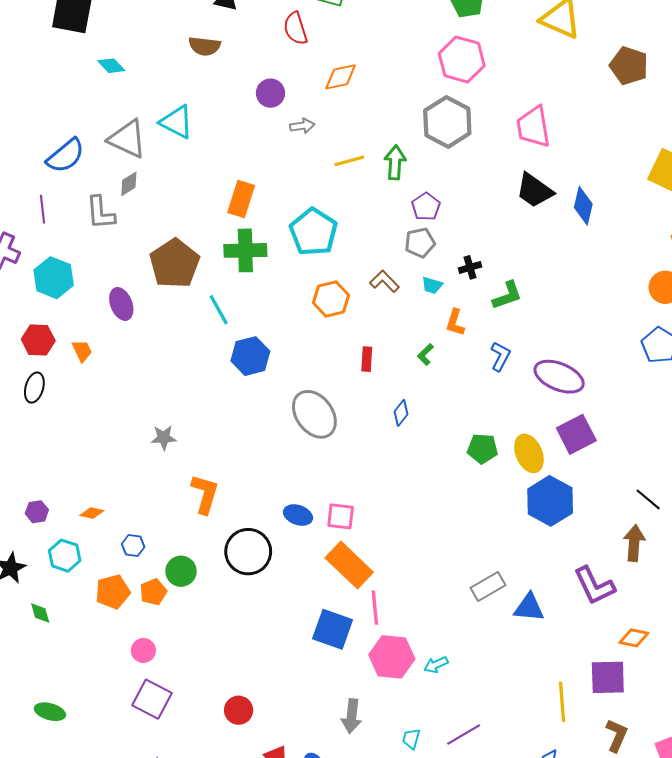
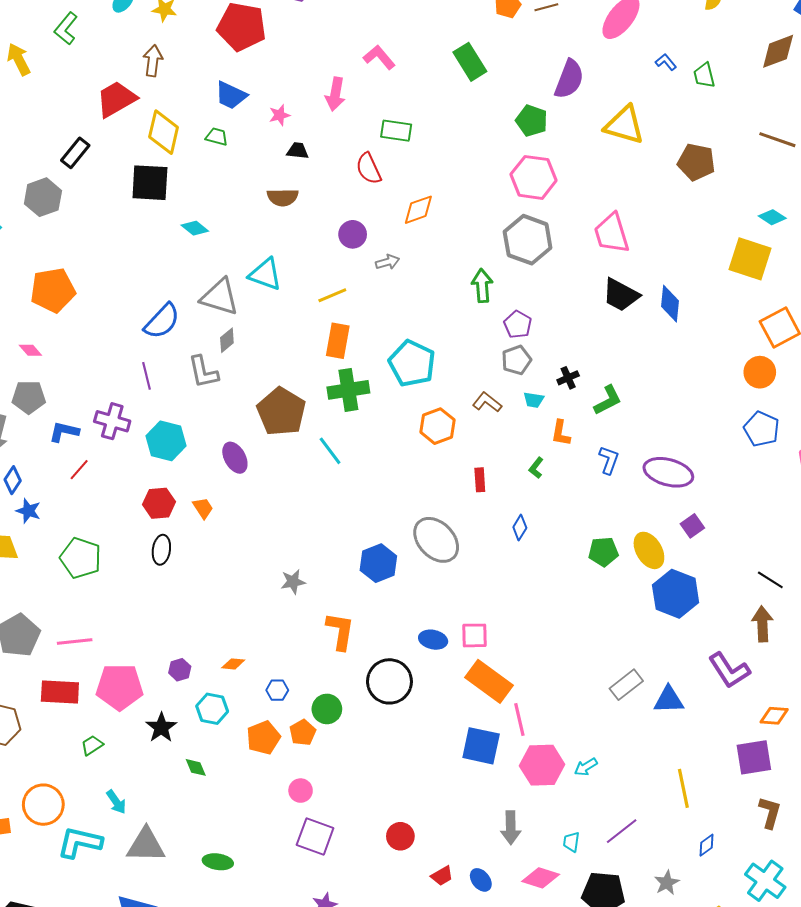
yellow line: (349, 161) -> (332, 295), moved
blue hexagon: (250, 356) -> (378, 563), moved
purple square: (576, 434) -> (692, 526), size x0.6
yellow line: (562, 702) -> (683, 788), moved

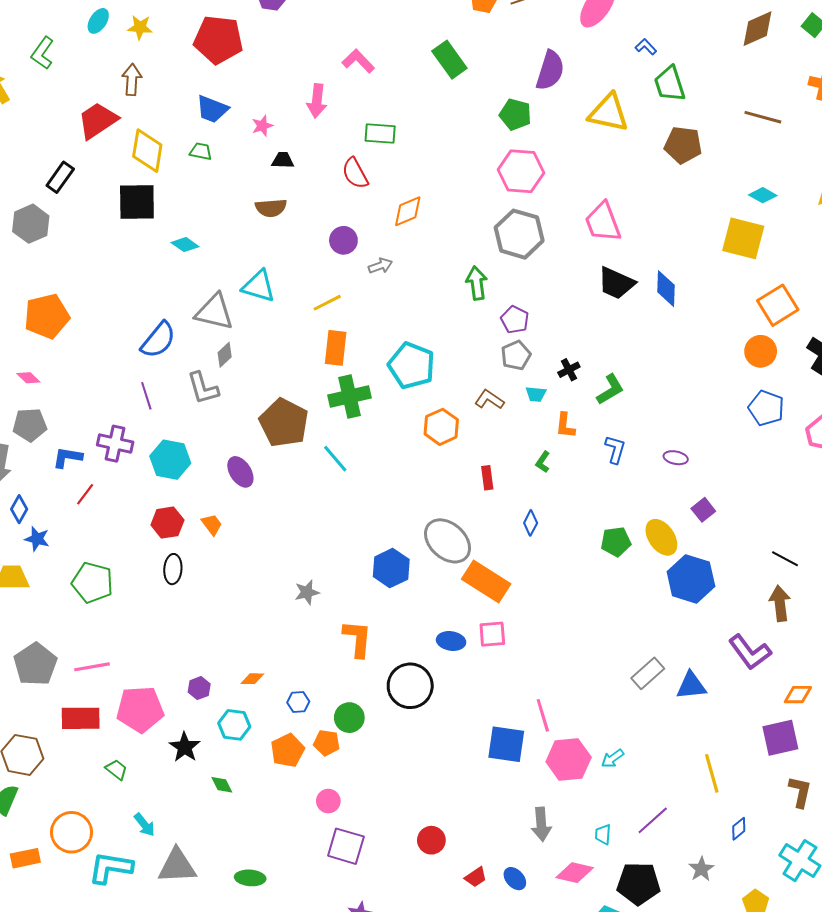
green trapezoid: (704, 75) -> (670, 84), moved, size x1.4
purple ellipse: (668, 472) -> (676, 458), size x0.5
orange rectangle: (489, 681) -> (486, 581), moved
orange pentagon: (303, 733) -> (327, 743), turned -30
green trapezoid: (92, 745) -> (116, 770), turned 75

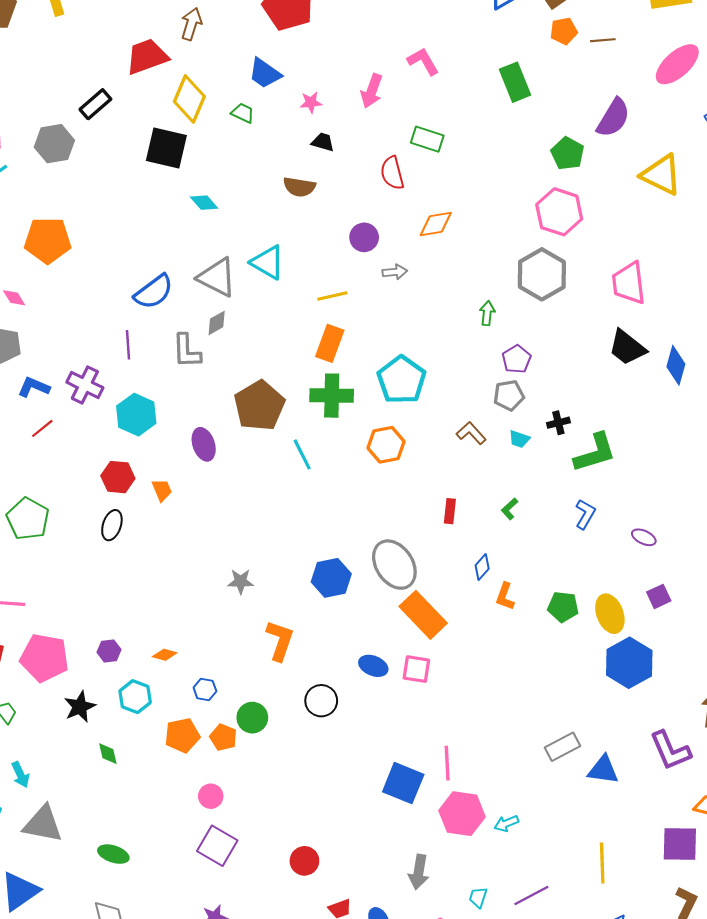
green arrow: (477, 283) -> (487, 313), size x0.7
green L-shape: (610, 389) -> (595, 453), size x1.4
orange L-shape: (565, 426) -> (505, 596), moved
orange hexagon: (441, 427) -> (386, 445), moved
black circle: (410, 686) -> (321, 701), size x0.7

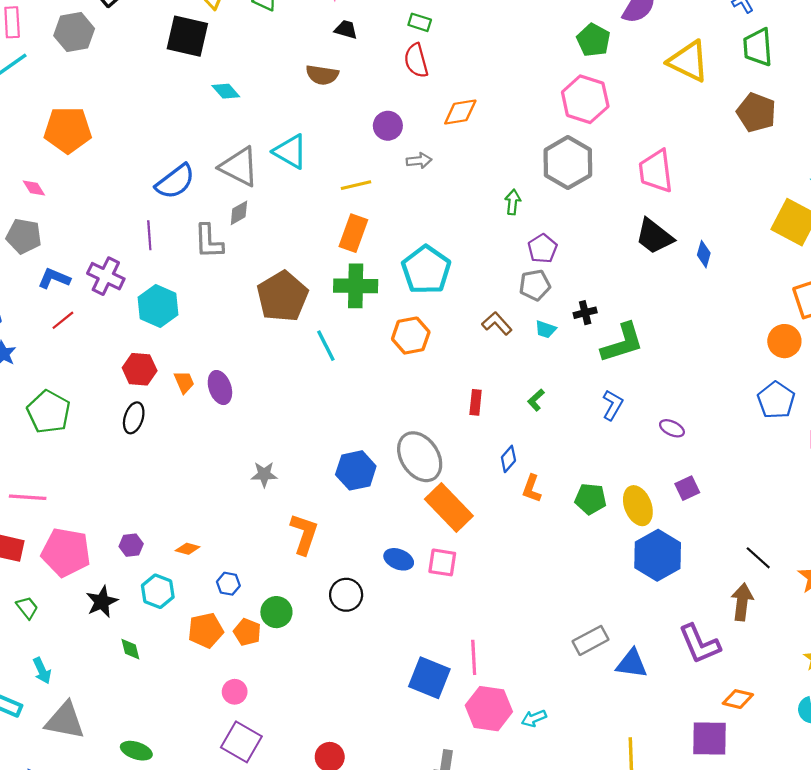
green rectangle: (427, 139) -> (420, 22), moved, size x0.7
blue diamond: (676, 365) -> (704, 254), size x0.7
purple ellipse: (204, 444) -> (220, 388), moved

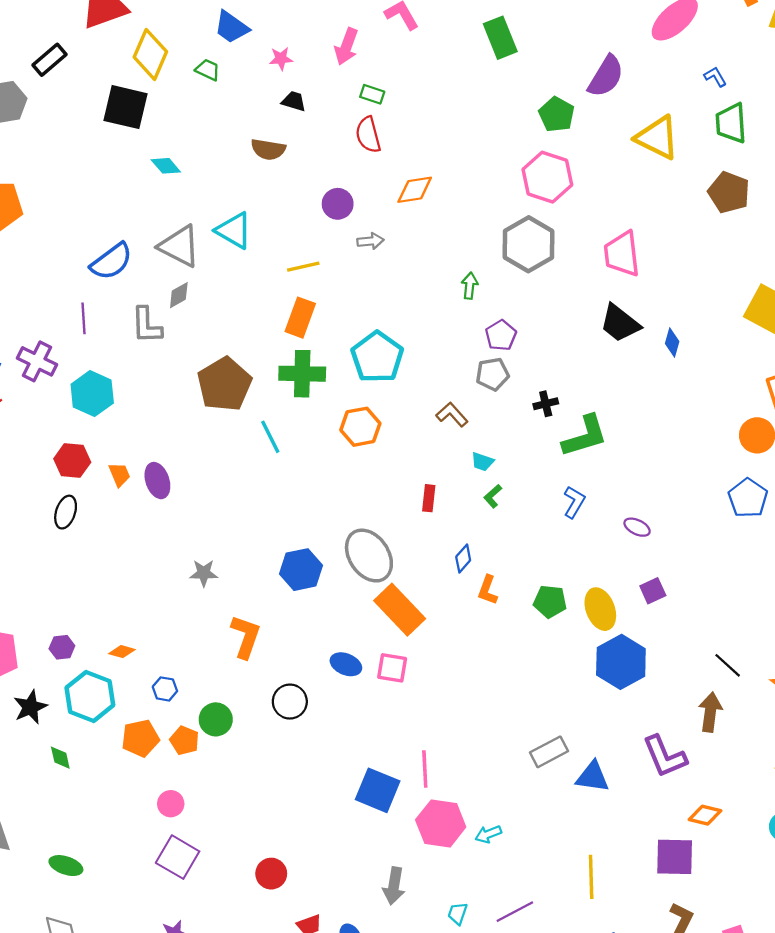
cyan trapezoid: (546, 329) -> (482, 462), moved
cyan hexagon: (158, 591) -> (90, 696), size x1.4

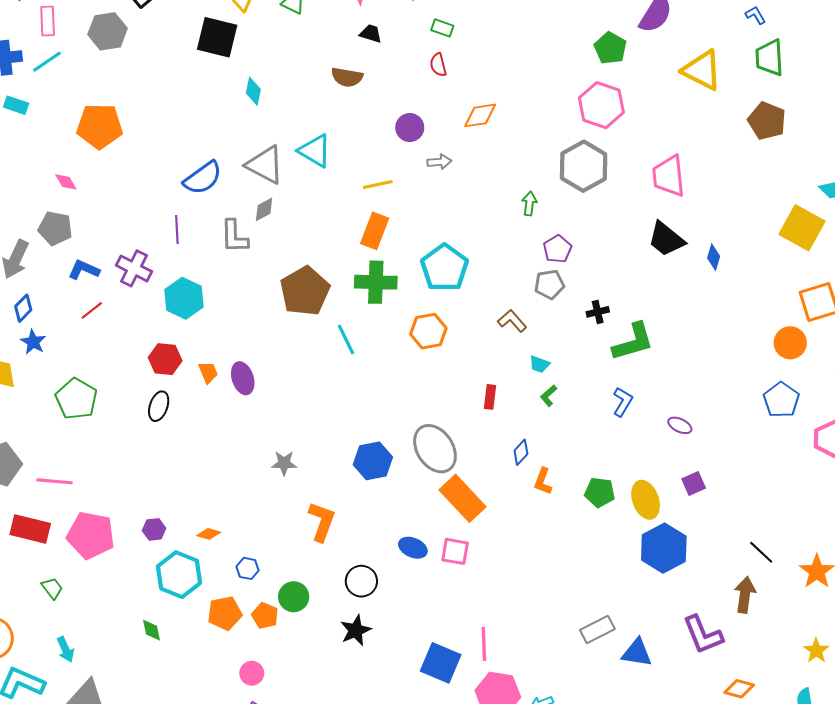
red semicircle: (368, 135) -> (438, 65), size x0.7
cyan diamond: (166, 166) -> (253, 91), turned 52
black star: (30, 707) -> (356, 630), moved

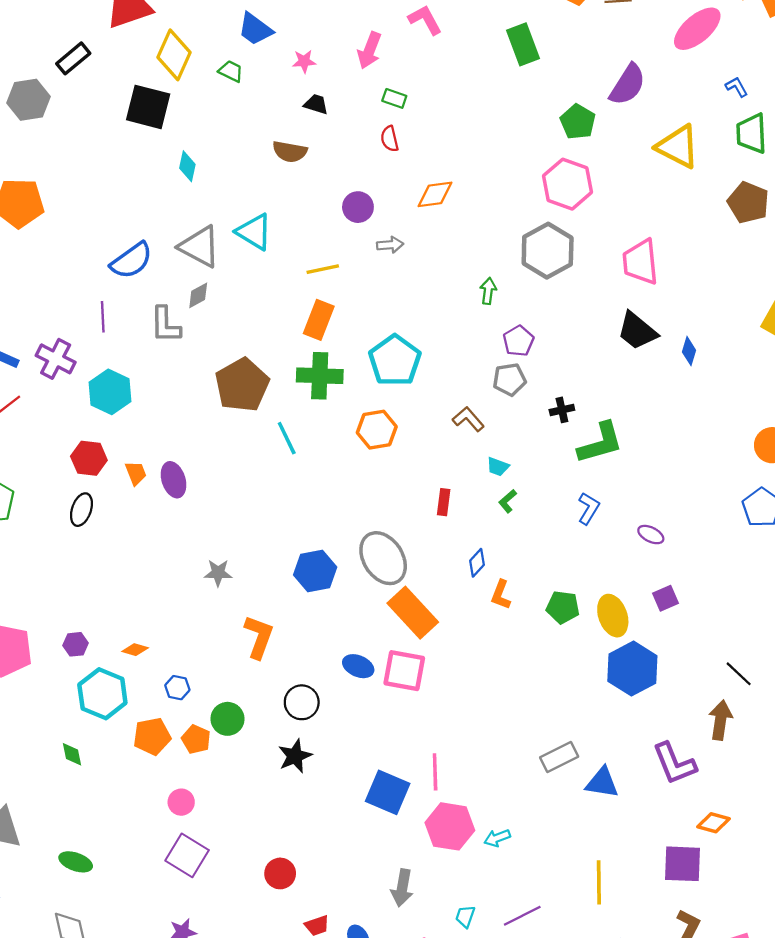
pink square: (455, 551) -> (404, 671), size x1.4

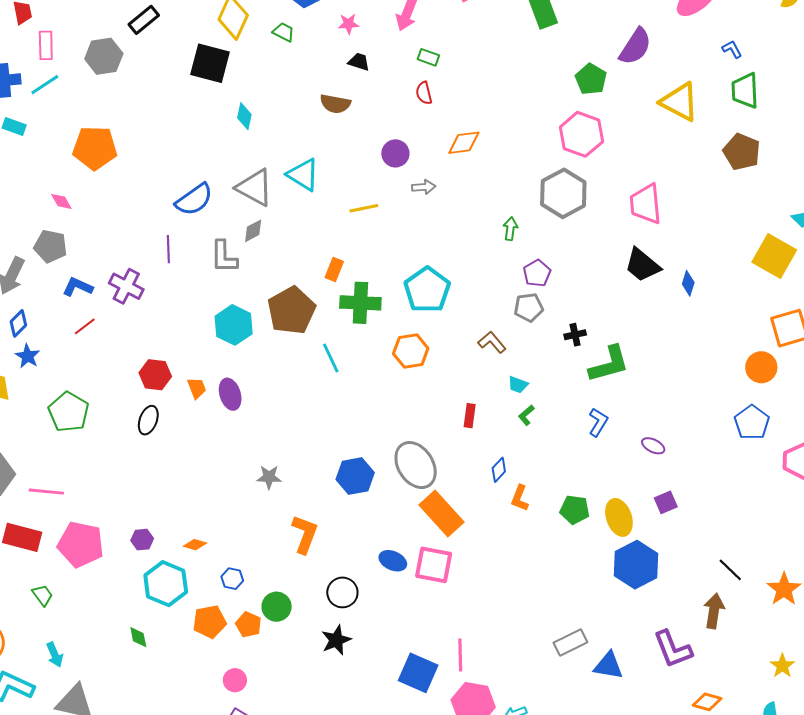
orange rectangle: (319, 320) -> (334, 270), moved, size x0.7
cyan hexagon: (110, 392) -> (234, 325), moved

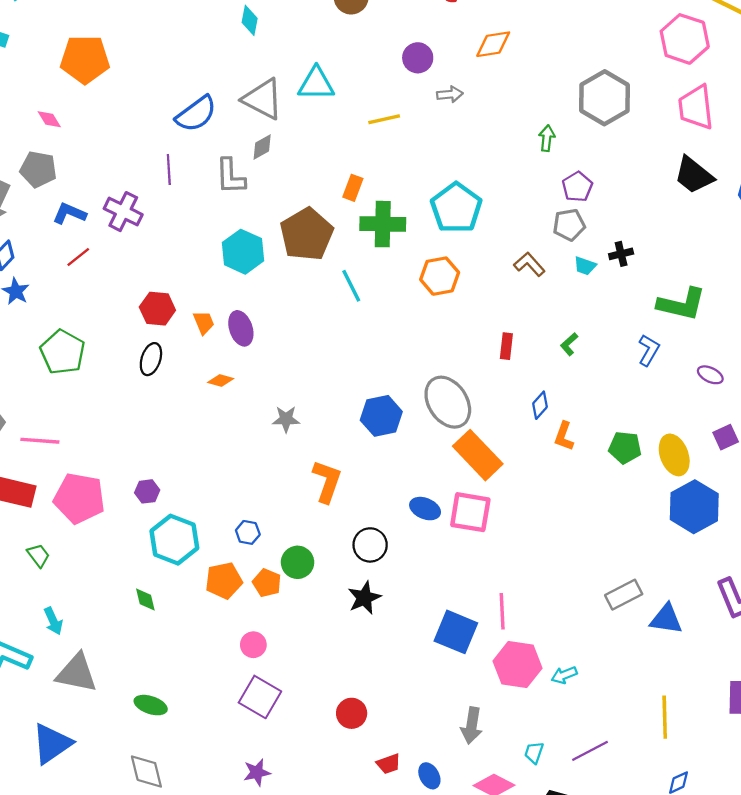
pink hexagon: (581, 134) -> (685, 39), moved
cyan triangle: (303, 175) -> (316, 84), turned -30
green L-shape: (609, 364) -> (682, 304), moved, turned 30
cyan trapezoid: (518, 385) -> (585, 266), moved
orange diamond: (195, 545) -> (221, 380), moved

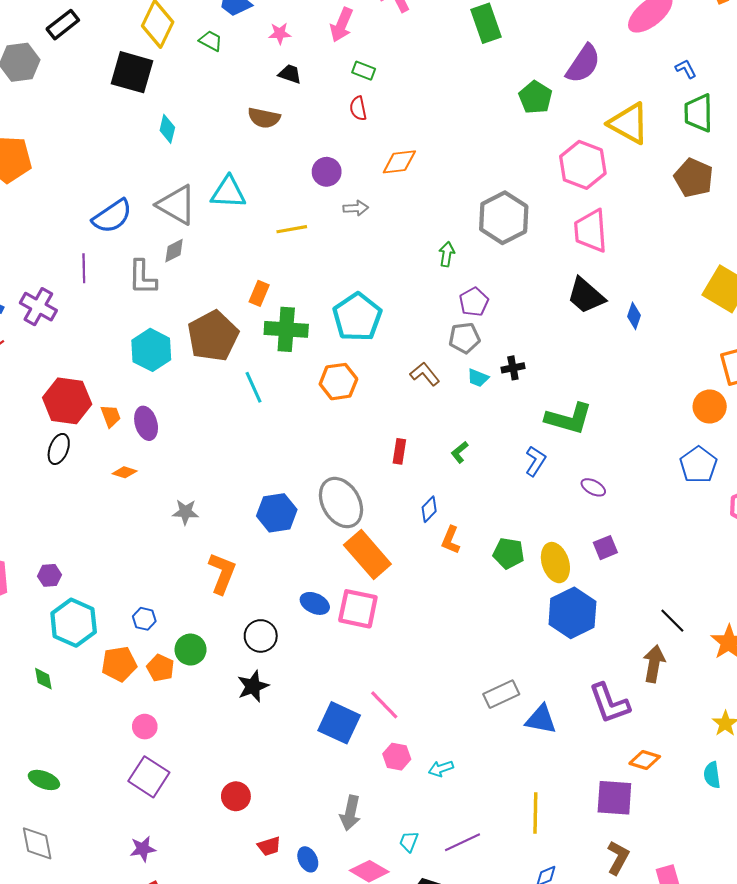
red hexagon: (157, 309) -> (67, 401), size x1.4
pink line: (502, 611) -> (384, 705), turned -44
pink hexagon: (518, 665) -> (397, 757), size x0.6

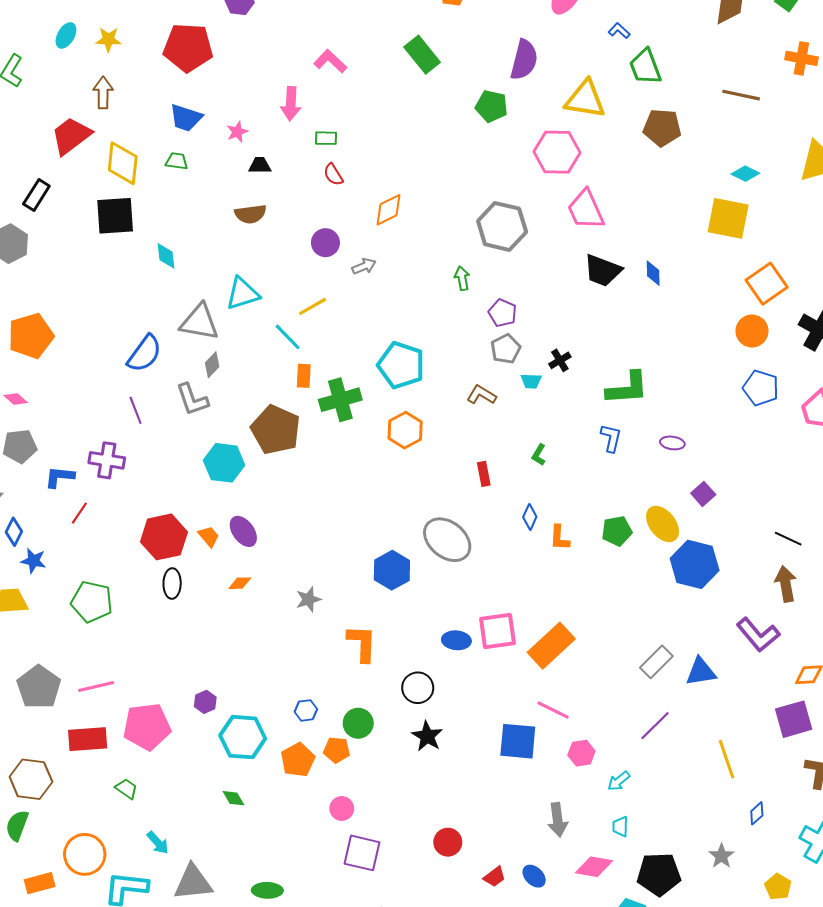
cyan line: (254, 387) -> (288, 337), moved
orange rectangle: (367, 554) -> (551, 646), moved, turned -72
cyan arrow: (441, 769) -> (619, 781), moved
purple line: (462, 842) -> (655, 726), moved

